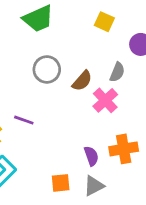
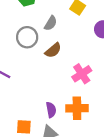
gray semicircle: (117, 72) -> (51, 23), moved
pink cross: (105, 100) -> (82, 74), moved

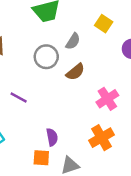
orange cross: (77, 108) -> (101, 138), turned -30
purple semicircle: (51, 110) -> (52, 137), moved

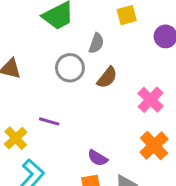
yellow square: (104, 24) -> (127, 15), turned -36
purple semicircle: (52, 137) -> (98, 158), turned 144

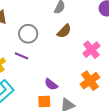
gray circle: (70, 68) -> (28, 34), moved

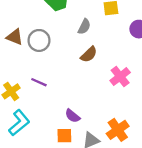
gray circle: (28, 34) -> (39, 40), moved
orange cross: (90, 81) -> (118, 130), moved

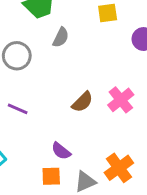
gray semicircle: (84, 27) -> (61, 37), moved
brown semicircle: (89, 54) -> (82, 102), moved

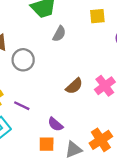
gray circle: (17, 56) -> (23, 60), moved
purple line: (18, 109) -> (22, 106), moved

